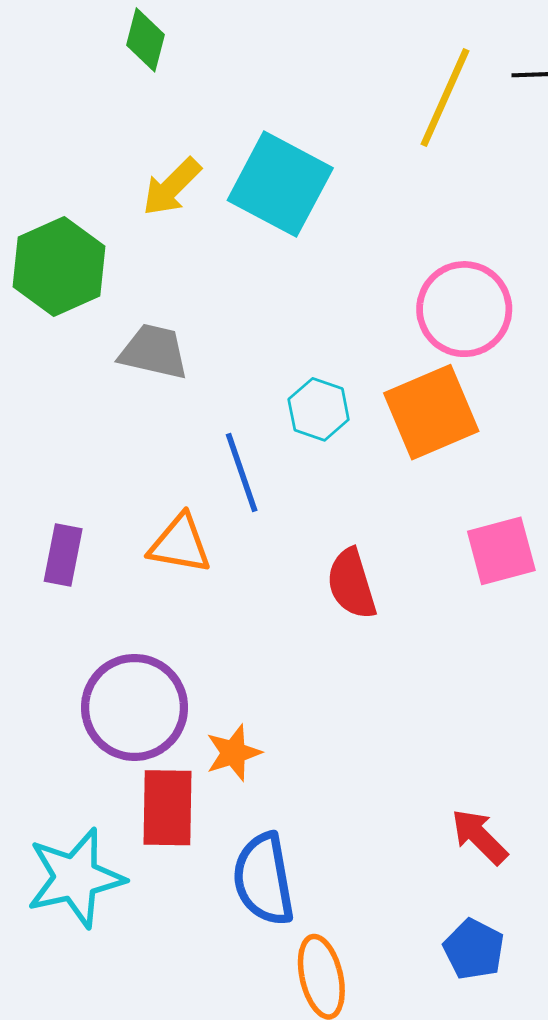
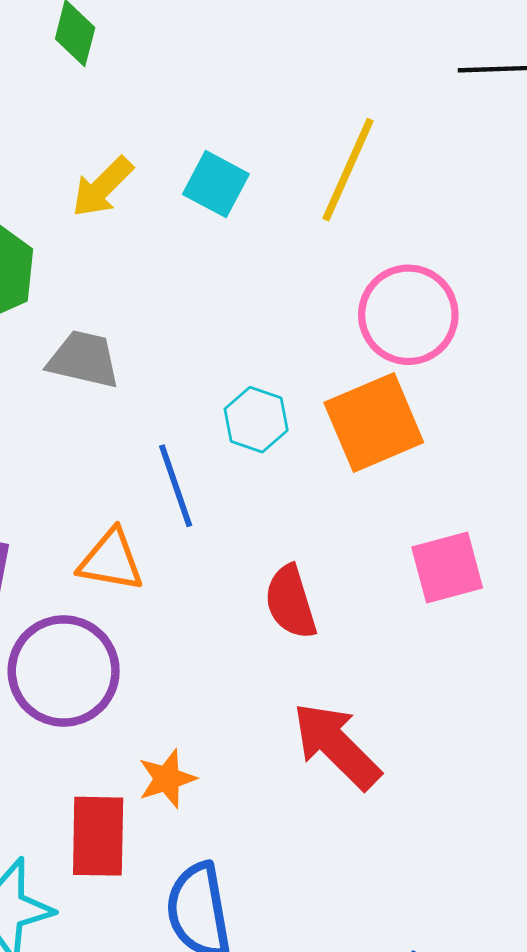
yellow line: (445, 98) -> (348, 170), moved
cyan square: (280, 184) -> (216, 184), size x0.6
purple circle: (135, 707) -> (64, 671), moved
red arrow: (479, 837) -> (337, 746), moved, size x1.5

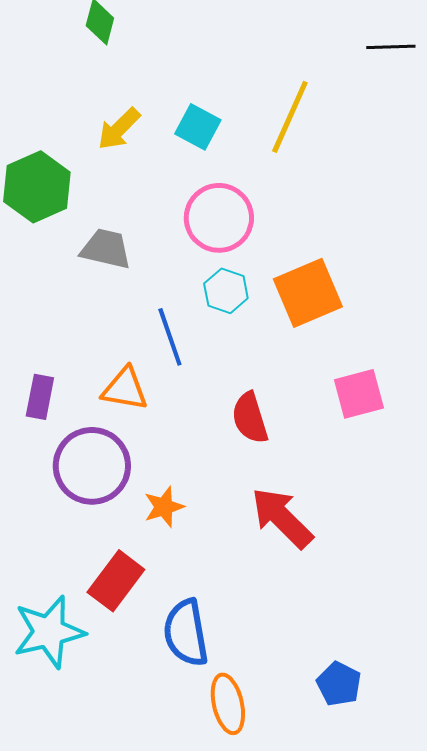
pink circle: (408, 315) -> (219, 218), moved
orange star: (167, 779) -> (164, 507), moved
red rectangle: (98, 836) -> (116, 581), turned 36

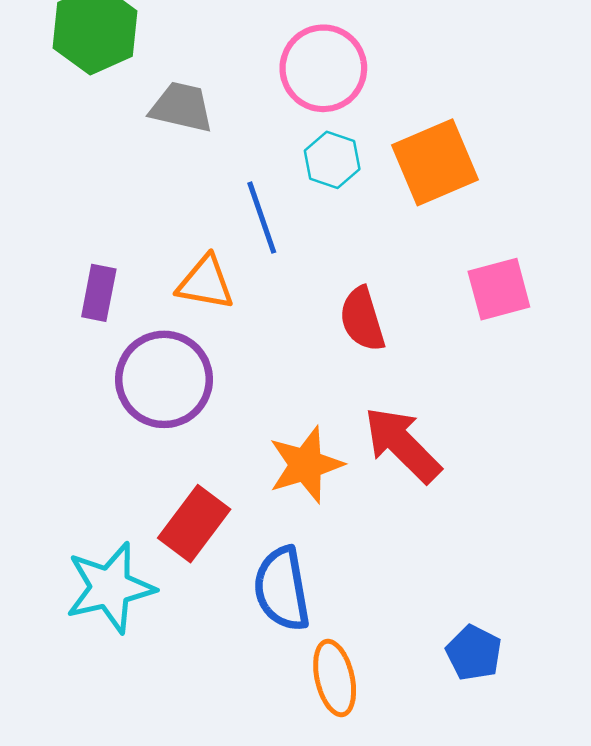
orange star: (164, 507) -> (306, 465), moved, size x1.5

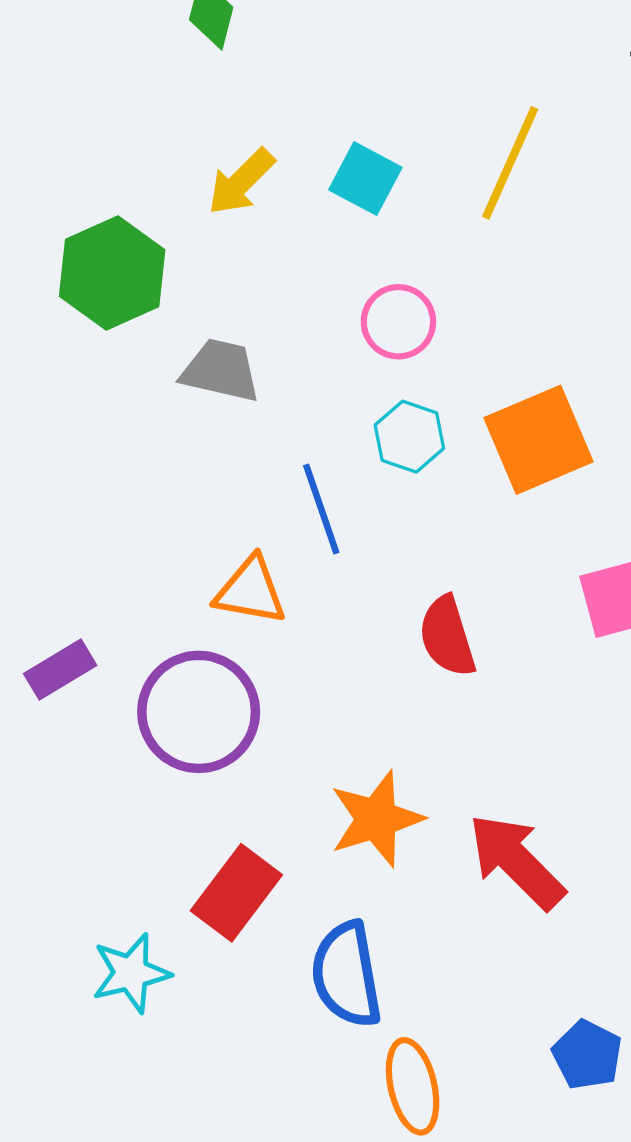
pink circle: (323, 68) -> (398, 322), size x0.7
purple rectangle: (99, 293) -> (60, 669), moved, turned 48
red arrow: (402, 445) -> (516, 861), moved
cyan star: (110, 588) -> (131, 973), size x0.7

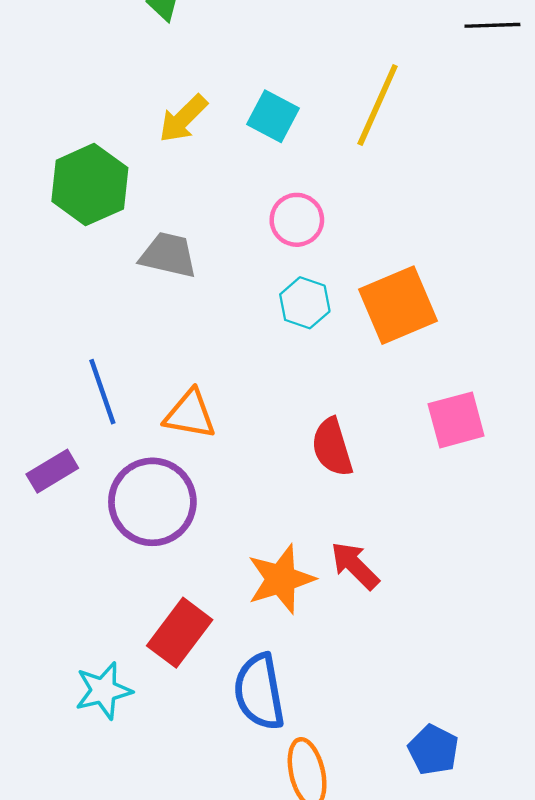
blue line: (321, 509) -> (102, 392), moved
red arrow: (516, 861) -> (355, 566), moved, size x0.7

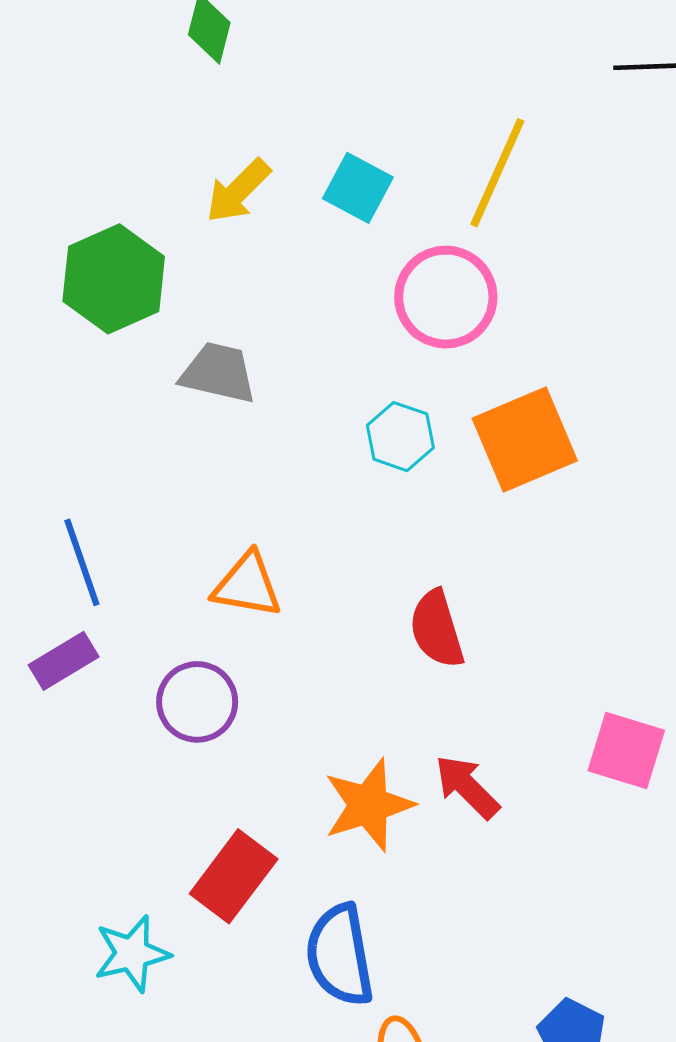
pink circle: (297, 220) -> (446, 297), moved, size x1.4
blue line: (102, 392) -> (82, 562), moved
pink square: (456, 420) -> (626, 750), moved, turned 32
purple circle: (152, 502) -> (197, 702), size x0.7

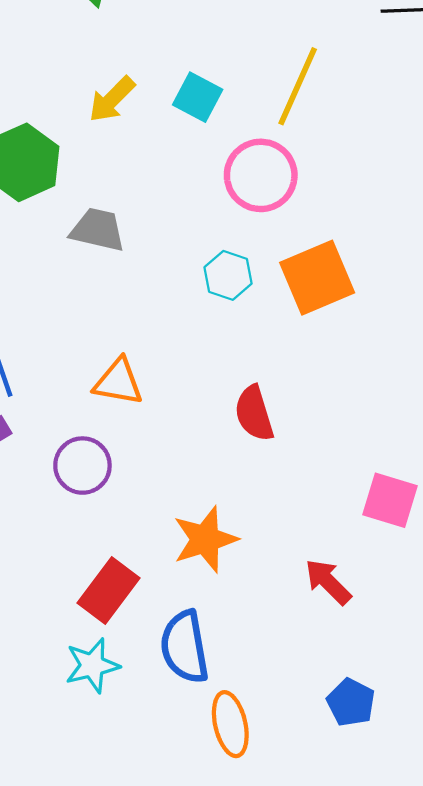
red arrow: (467, 787) -> (328, 582), moved
cyan star: (132, 954) -> (92, 665), moved

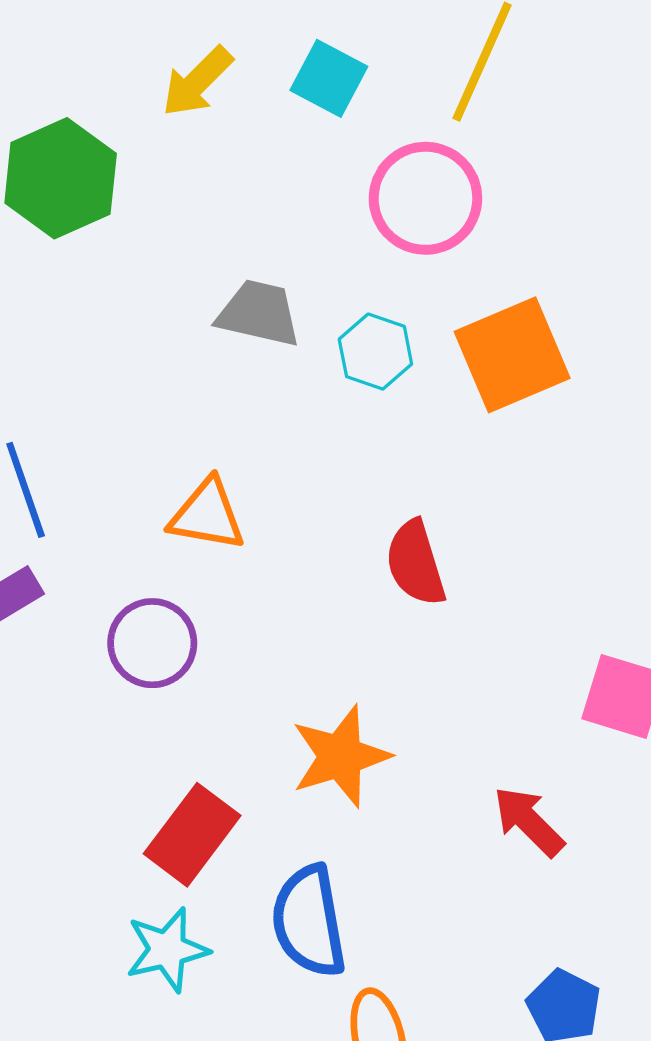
gray trapezoid: (98, 230) -> (259, 313), moved

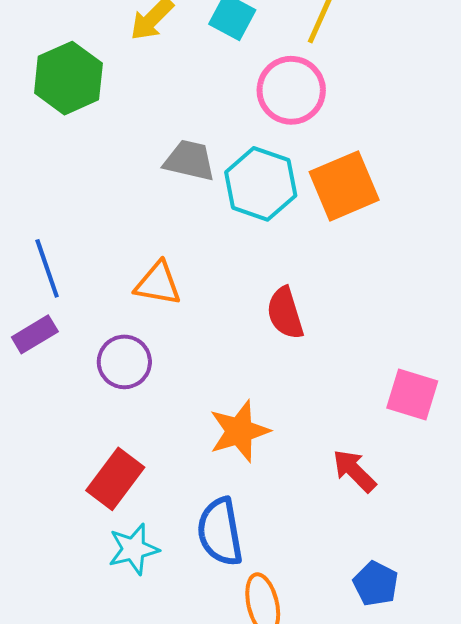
cyan hexagon: (375, 352) -> (261, 184), size x1.6
red rectangle: (192, 835) -> (115, 479), moved

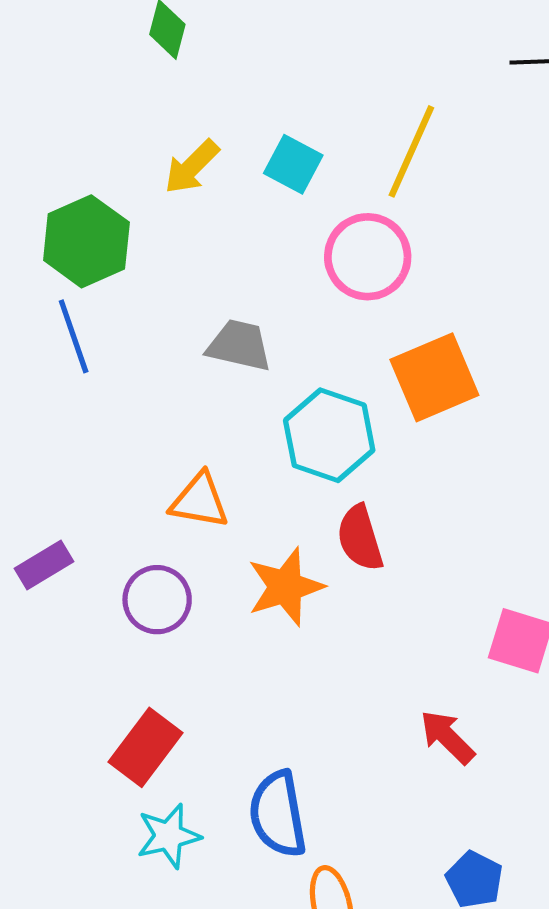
cyan hexagon: (261, 184) -> (329, 435), moved
blue line: (47, 268) -> (74, 336), moved
orange star: (239, 431) -> (286, 587), moved

